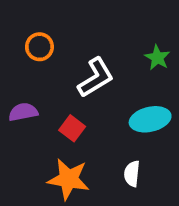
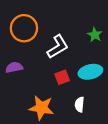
orange circle: (39, 47) -> (24, 28), size x1.6
red square: (72, 128) -> (62, 77), moved, turned 32

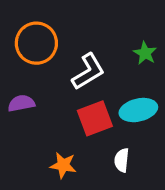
red square: (62, 77) -> (95, 118), size x1.5
orange star: (41, 108) -> (63, 165), size x0.7

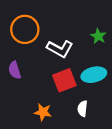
white L-shape: (88, 72) -> (60, 49), turned 60
purple semicircle: (21, 103) -> (15, 70), turned -96

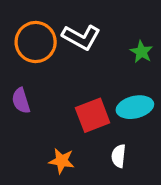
white L-shape: (60, 49) -> (81, 37), moved

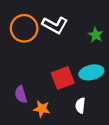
purple semicircle: (21, 101) -> (21, 94), moved

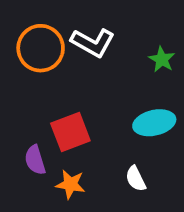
red square: (63, 78) -> (70, 132), moved
white semicircle: (80, 105) -> (136, 179), turned -32

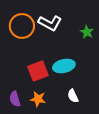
cyan ellipse: (154, 123) -> (64, 66), moved
purple semicircle: (35, 160) -> (15, 99), moved

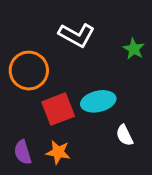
orange circle: (22, 26) -> (29, 71), moved
white semicircle: (73, 96) -> (124, 135), moved

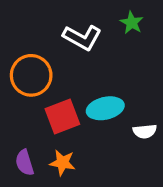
green star: (134, 49) -> (132, 23), moved
white semicircle: (124, 135) -> (145, 131), moved, turned -70

